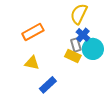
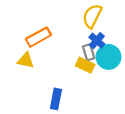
yellow triangle: (32, 63) -> (26, 60), moved
blue rectangle: (48, 85) -> (56, 99), turned -36

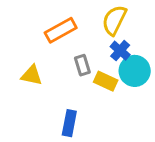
orange rectangle: (38, 37) -> (61, 30), moved
gray rectangle: (89, 52) -> (82, 65), moved

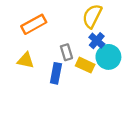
orange rectangle: (61, 30) -> (34, 24), moved
blue rectangle: (69, 123) -> (56, 73), moved

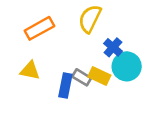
yellow semicircle: (92, 16) -> (90, 19), moved
gray rectangle: (66, 52) -> (82, 77), moved, turned -42

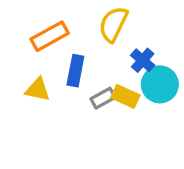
gray rectangle: (82, 77) -> (103, 98), turned -60
blue rectangle: (65, 85) -> (75, 71), moved

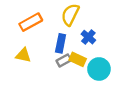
blue rectangle: (75, 71) -> (61, 43), moved
cyan circle: (160, 84) -> (99, 69), moved

